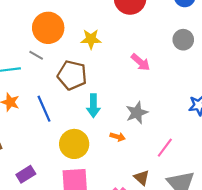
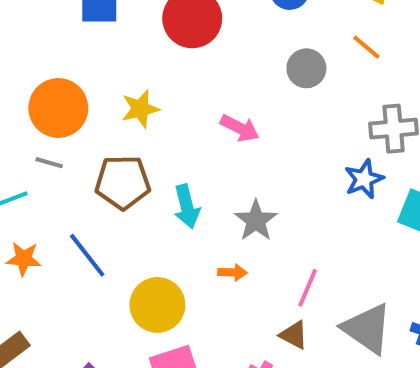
cyan arrow: (93, 106) -> (187, 207), moved
pink line: (165, 148) -> (308, 288), moved

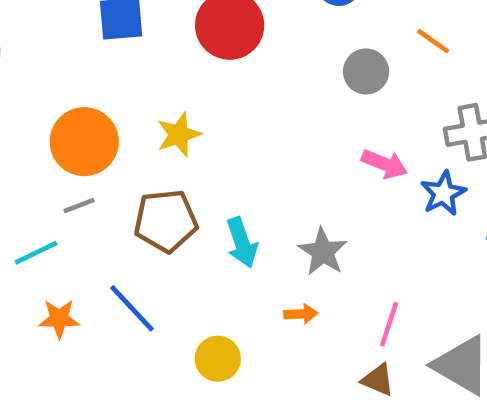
pink arrow: (240, 128) -> (385, 164), moved
gray line: (49, 163) -> (79, 206), turned -32
yellow circle: (157, 305) -> (218, 359), size x0.7

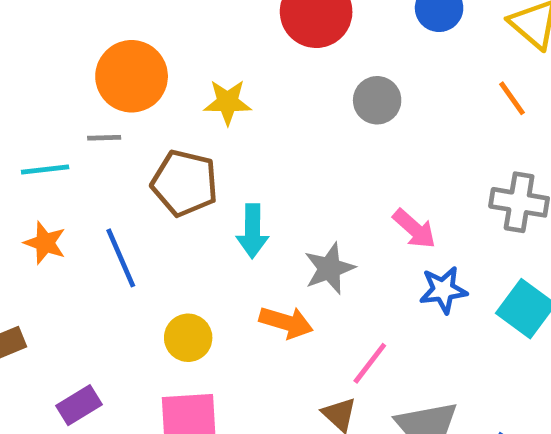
gray circle: (366, 71) -> (377, 100), moved
pink arrow: (385, 164) -> (414, 229), moved
blue star: (443, 193) -> (443, 290), moved
orange arrow: (301, 314) -> (286, 322), size x1.5

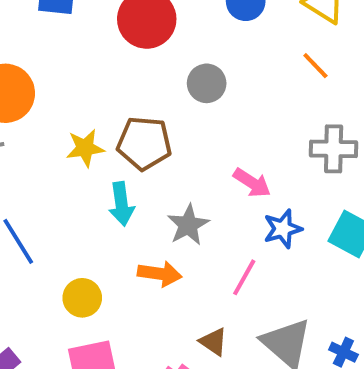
yellow star: (228, 102) -> (85, 148), moved
brown pentagon: (185, 183) -> (144, 143), moved
pink line: (370, 363) -> (244, 277), moved

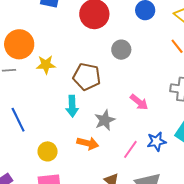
yellow star: (85, 148) -> (46, 65), moved
blue star: (283, 229) -> (156, 141), moved

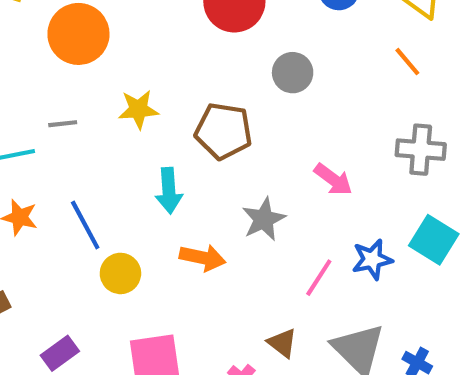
orange circle: (19, 44) -> (78, 34), moved
cyan arrow: (72, 106) -> (169, 191), moved
orange arrow: (88, 143) -> (203, 258), moved
yellow circle: (48, 151) -> (120, 273), moved

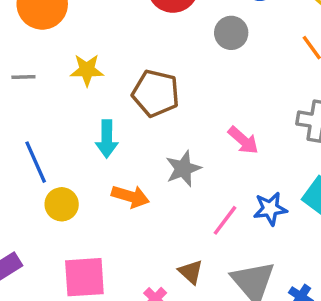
gray circle: (293, 73) -> (231, 33), moved

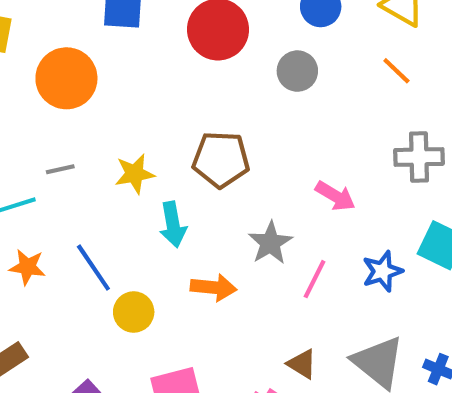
yellow star: (87, 70) -> (135, 174), moved
pink line: (225, 220) -> (314, 279), moved

